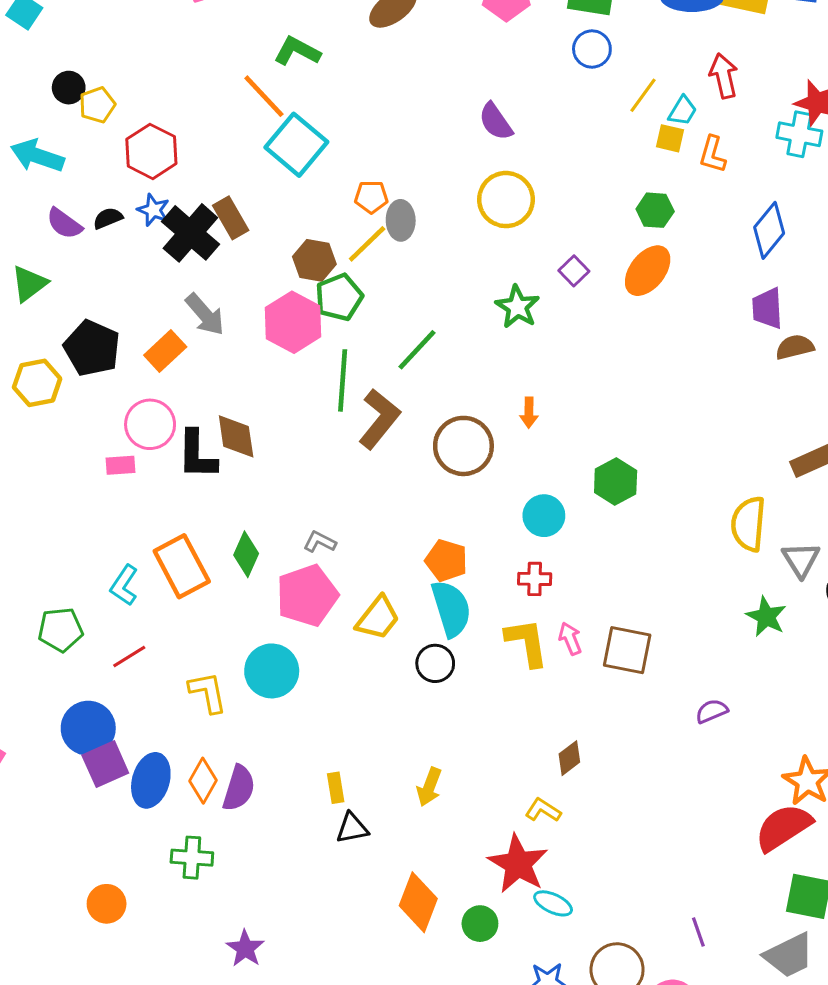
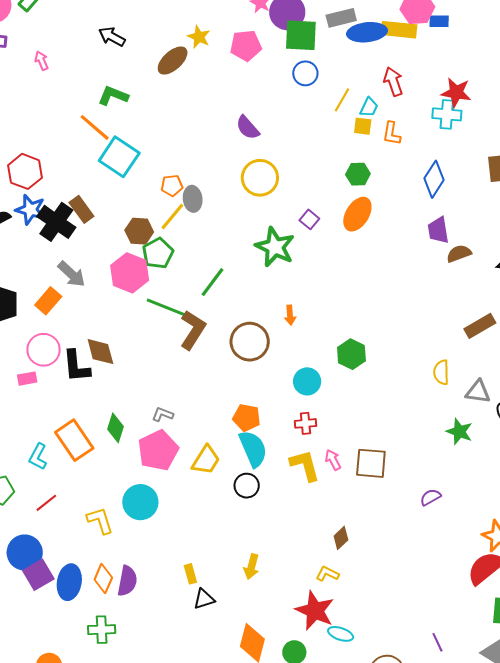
blue star: (153, 210) -> (30, 210), size x1.4
green star: (517, 307) -> (275, 247), size x1.4
green line: (343, 380) -> (166, 307), turned -66
yellow semicircle: (748, 524) -> (441, 372), size x0.7
gray triangle: (801, 559) -> (478, 392), turned -44

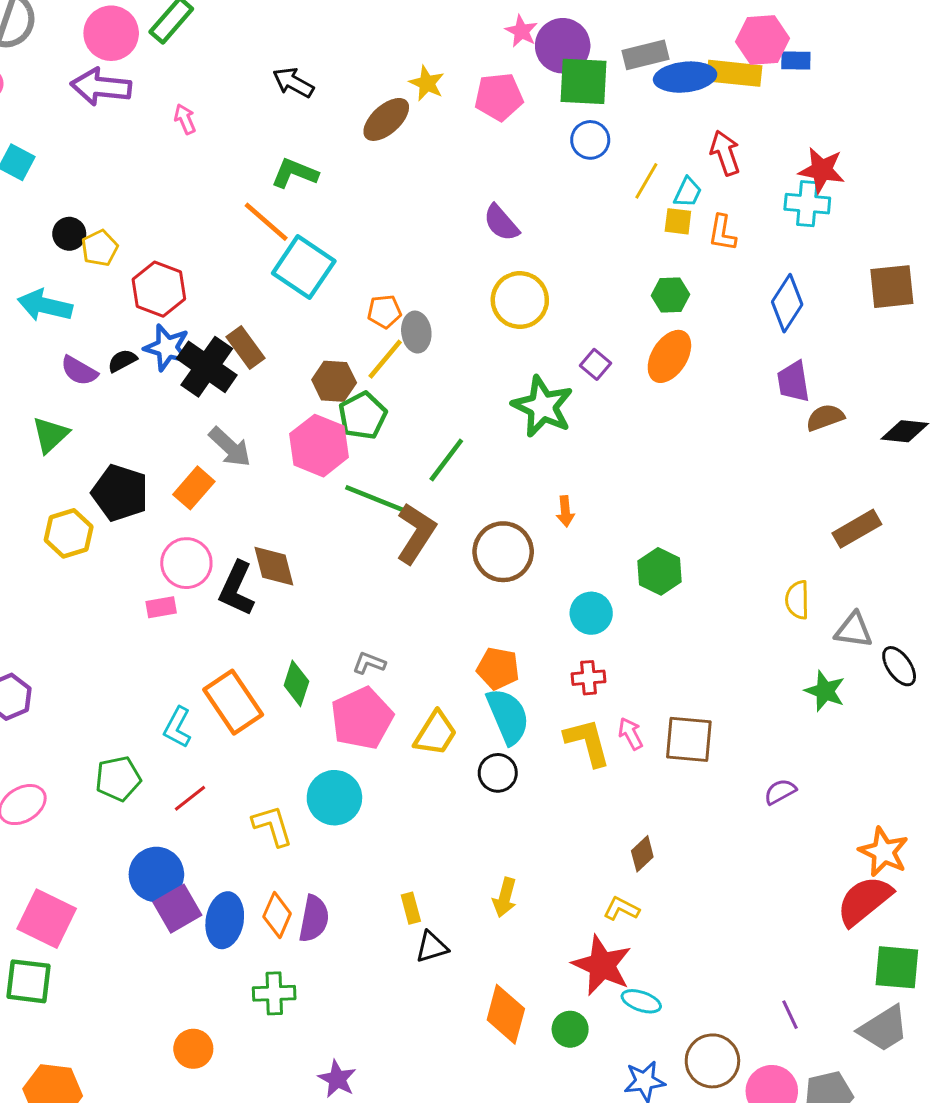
black L-shape: (76, 366) -> (237, 589), turned 30

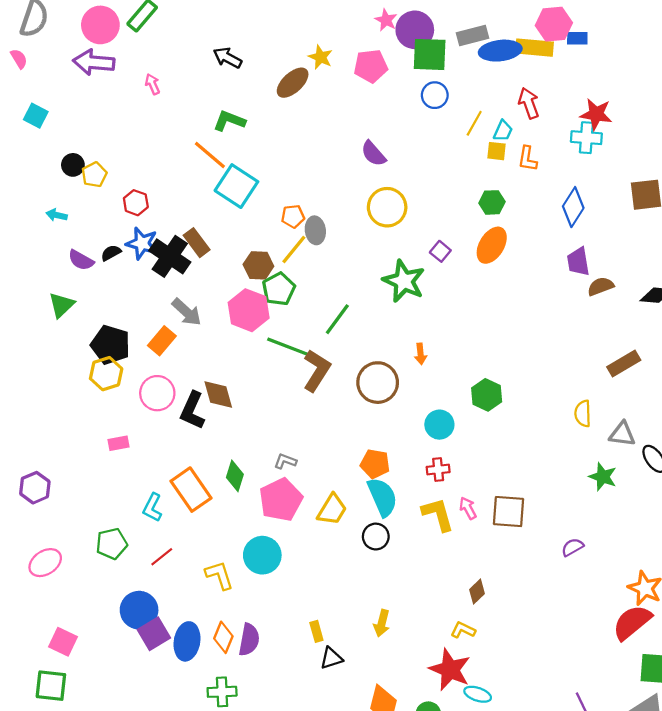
red hexagon: (159, 289) -> (136, 203), size x0.7
cyan arrow: (45, 306) -> (57, 215), size x0.6
yellow hexagon: (69, 533) -> (106, 374), moved
pink rectangle: (161, 607) -> (119, 443), moved
pink square: (47, 919) -> (63, 642), size x0.7

